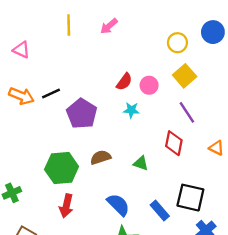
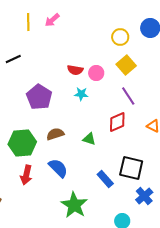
pink arrow: (109, 26) -> (52, 20), moved
red semicircle: (124, 82) -> (75, 70), turned 63
black line: (51, 94) -> (13, 59), moved
red diamond: (174, 143) -> (117, 122), turned 55
blue semicircle: (118, 205) -> (58, 168), moved

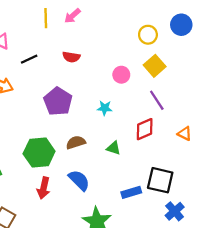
red semicircle: (75, 70) -> (71, 57), moved
cyan star: (81, 94) -> (105, 108), moved
blue rectangle: (105, 179) -> (131, 192), turned -66

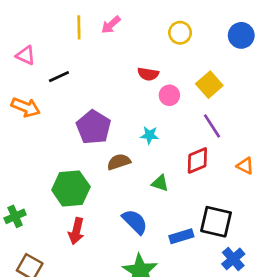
yellow circle: (148, 35) -> (180, 33), moved
red semicircle: (71, 57) -> (148, 74), moved
brown semicircle: (76, 142) -> (119, 162), moved
blue semicircle: (79, 180) -> (135, 222), moved

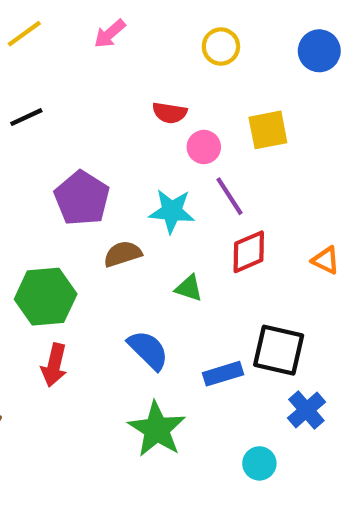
yellow line: (79, 27) -> (24, 34), moved, turned 55
yellow square: (209, 85) -> (268, 130), turned 30
purple line: (212, 126) -> (229, 196), moved
cyan star: (149, 135) -> (172, 211), size x1.5

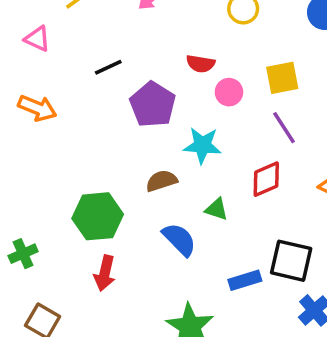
black line: (26, 117) -> (108, 67), moved
purple line: (229, 196) -> (284, 128), moved
purple pentagon: (82, 198) -> (153, 105), moved
blue semicircle: (148, 350) -> (179, 239), moved

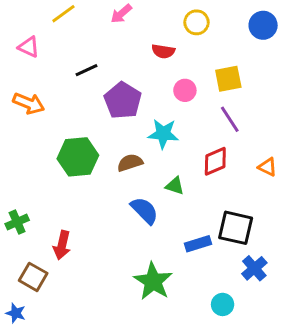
red semicircle: (201, 64) -> (163, 51), moved
green hexagon: (98, 216) -> (78, 157), moved
red arrow: (105, 273) -> (62, 245), moved

